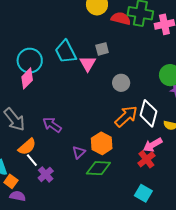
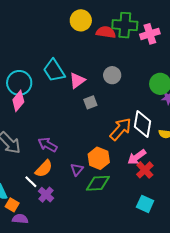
gray square: (102, 49) -> (90, 102), moved
pink triangle: (88, 64) -> (77, 80), turned 30
gray circle: (121, 83) -> (112, 75), moved
pink arrow: (153, 145) -> (137, 157), moved
orange semicircle: (27, 147) -> (44, 169), moved

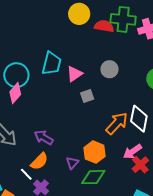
cyan trapezoid: (54, 71) -> (52, 64), turned -135

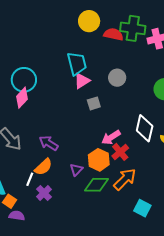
cyan trapezoid: (52, 64) -> (77, 64), moved, turned -30
orange arrow: (117, 123) -> (125, 179), moved
pink arrow: (132, 152) -> (111, 137), moved
red cross: (140, 165) -> (120, 152), moved
white line: (26, 174) -> (30, 179), turned 64

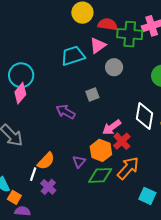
green cross: (133, 28) -> (130, 34), moved
cyan trapezoid: (77, 64) -> (73, 56), turned -90
pink triangle: (82, 81) -> (98, 45), moved
purple arrow: (49, 143) -> (65, 112), moved

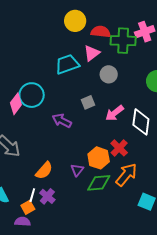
cyan circle: (21, 75) -> (32, 95), moved
pink arrow: (112, 127) -> (115, 113), moved
white line: (33, 174) -> (32, 195), moved
orange square: (14, 197) -> (28, 207), moved, turned 32

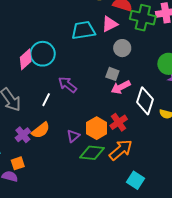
gray square: (88, 102) -> (112, 74), moved, turned 32
white line: (32, 195) -> (46, 100), moved
purple cross: (47, 196) -> (23, 135), moved

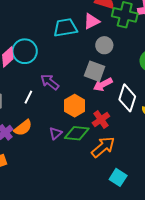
gray square: (112, 74) -> (95, 71), size x1.5
orange hexagon: (97, 128) -> (75, 106), moved
green diamond: (92, 153) -> (77, 133), moved

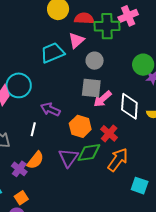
purple triangle: (56, 133) -> (68, 158), size x1.5

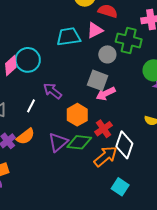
green cross: (107, 26) -> (129, 40), moved
white diamond: (129, 106) -> (124, 145), moved

